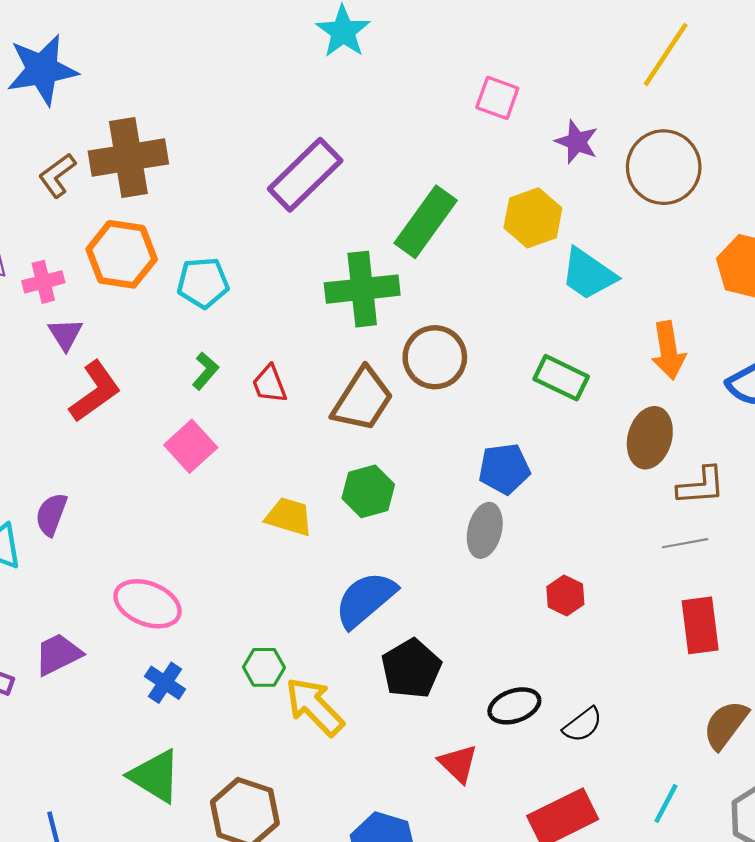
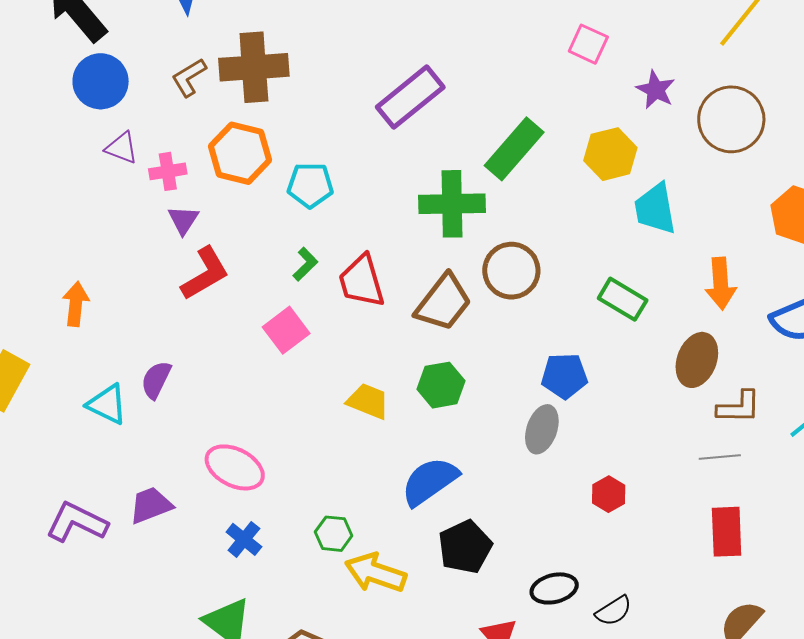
cyan trapezoid: (588, 274) -> (655, 209), turned 40
red trapezoid: (270, 384) -> (362, 281), size x1.5
yellow arrow: (315, 707) -> (376, 573), turned -32

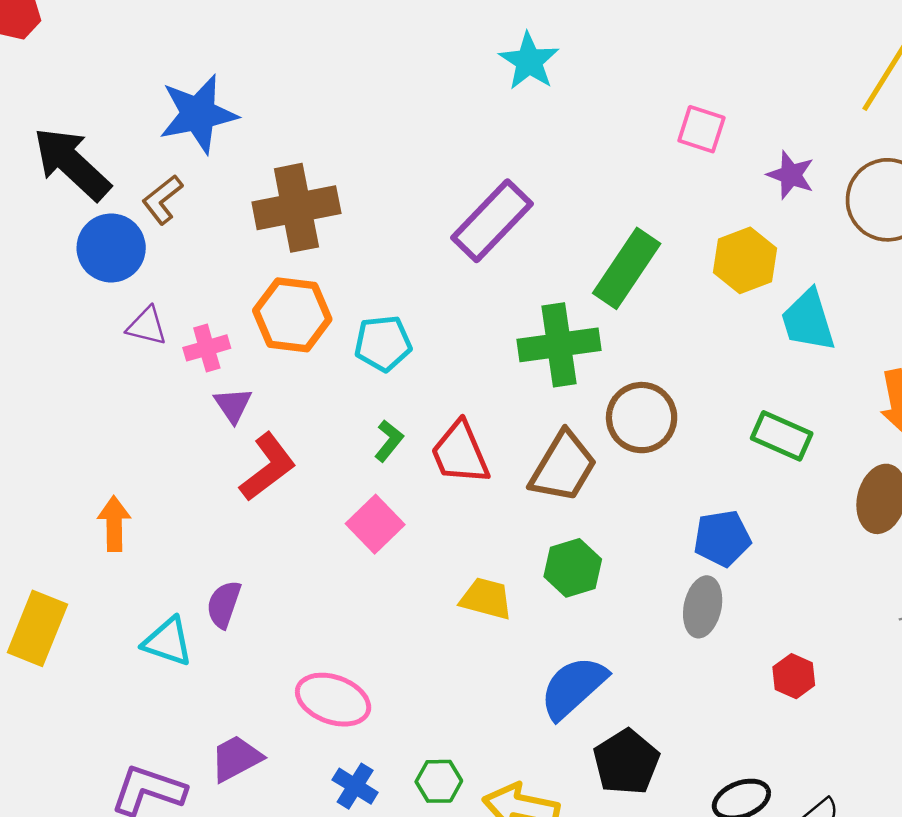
brown L-shape: (189, 77) -> (162, 200), moved
green hexagon: (334, 534) -> (439, 781), moved

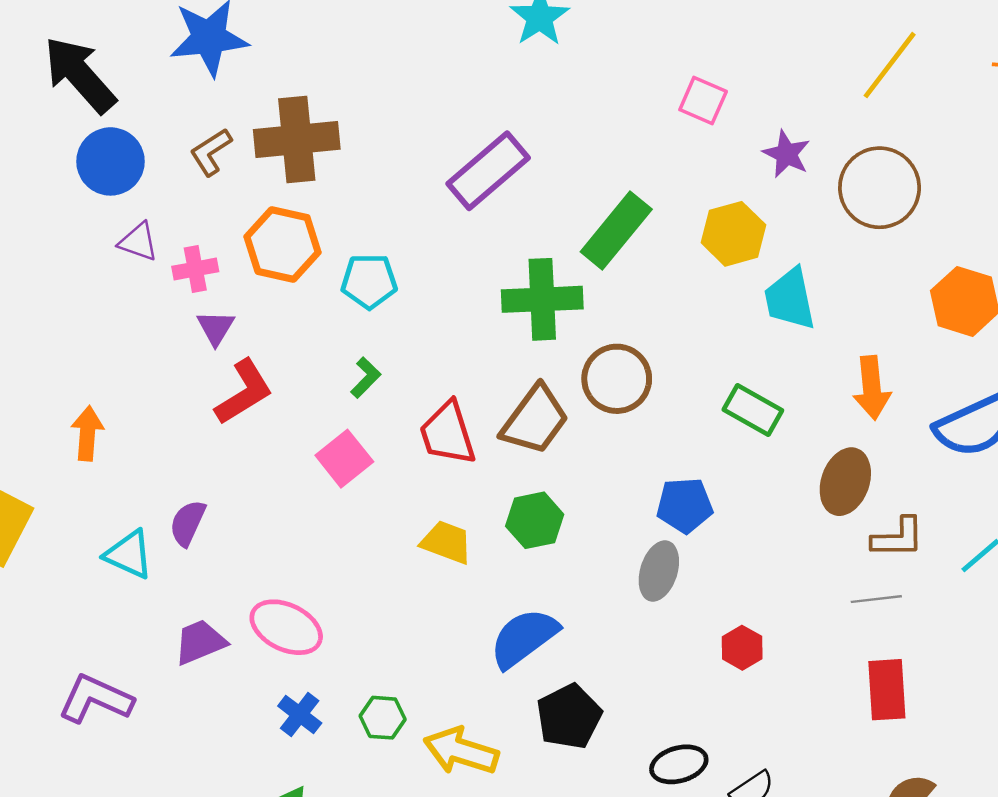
brown L-shape: (162, 200) -> (211, 152), moved
red trapezoid: (460, 453) -> (448, 433), moved
purple trapezoid: (236, 758) -> (200, 642), moved

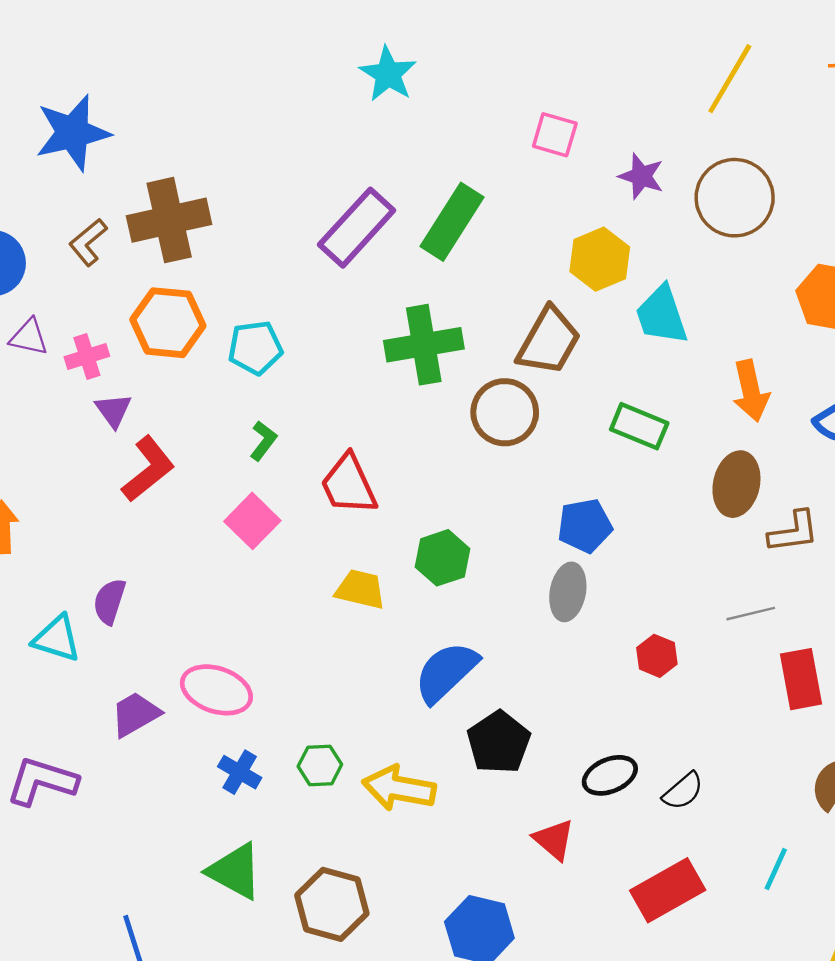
green rectangle: (616, 230) -> (452, 222), moved
brown trapezoid: (535, 420) -> (549, 341), moved
gray line: (876, 599) -> (751, 614), moved

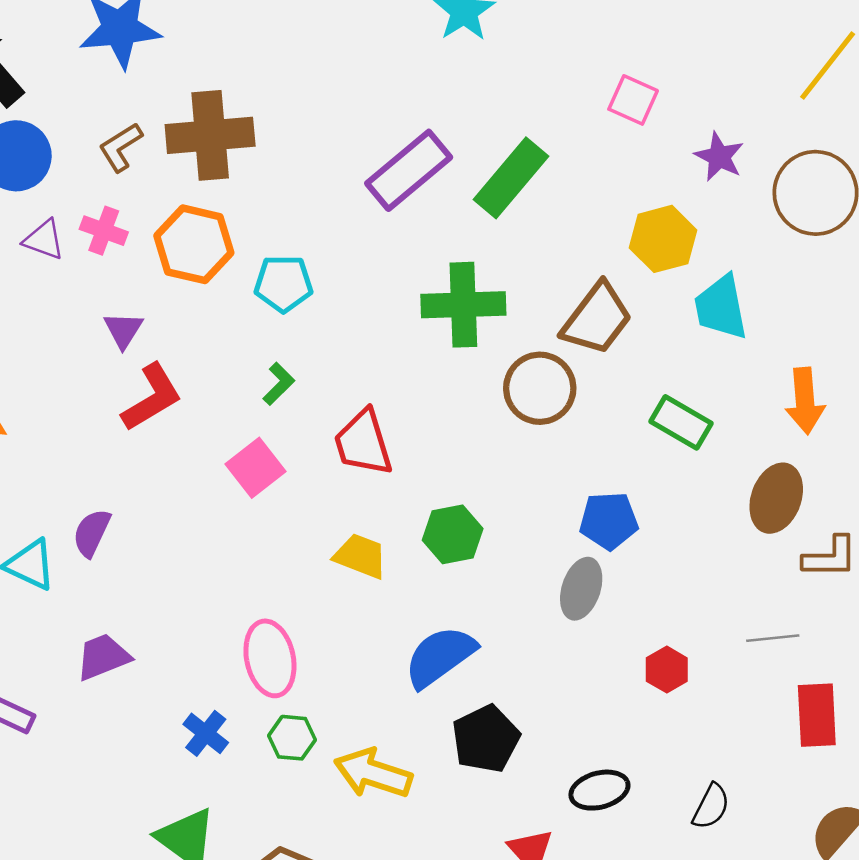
pink cross: (87, 357) -> (104, 231), moved, turned 30
pink ellipse: (216, 690) -> (270, 658), moved, turned 52
black semicircle: (683, 791) -> (711, 807), moved, turned -30

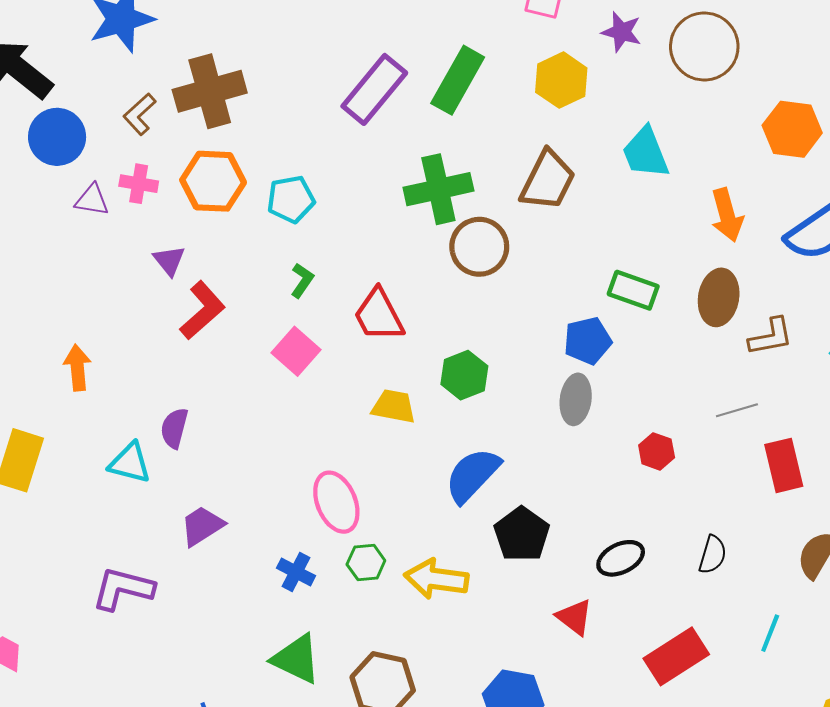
yellow hexagon: (663, 239) -> (561, 80), moved
brown circle: (540, 388) -> (479, 247), moved
green rectangle: (681, 422) -> (633, 290), moved

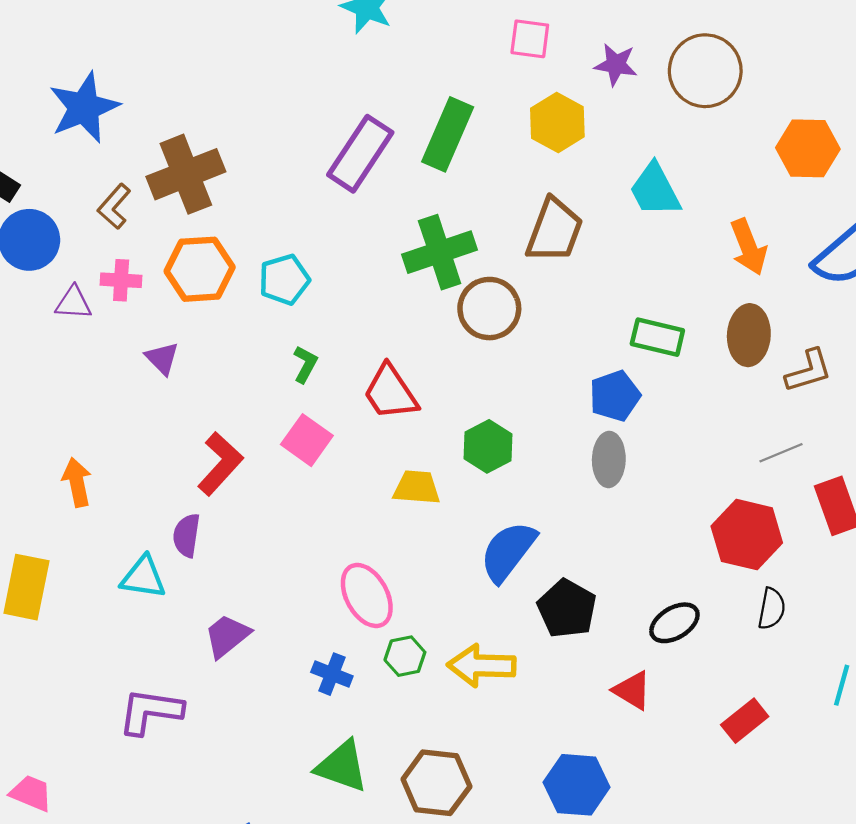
red L-shape: (202, 310) -> (220, 464), moved
red hexagon: (657, 451) -> (747, 535), moved, size x1.8
red rectangle: (676, 656) -> (745, 721), size x0.7

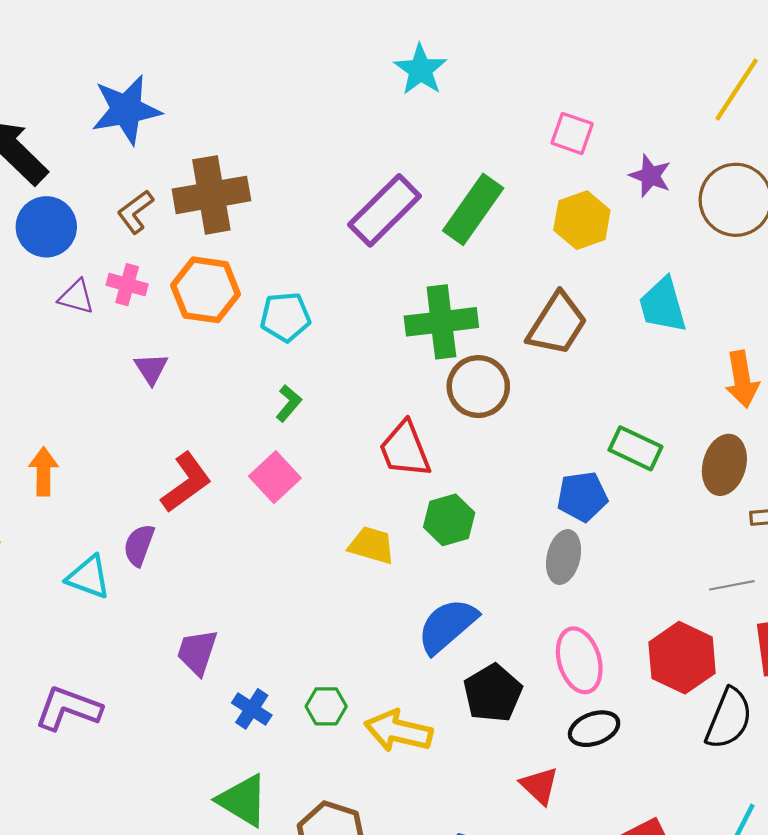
red trapezoid: (391, 392) -> (405, 449), moved
pink ellipse: (367, 595) -> (579, 660), moved
black semicircle: (772, 609) -> (729, 719), moved, size x1.5
purple trapezoid: (227, 636) -> (197, 652), moved, turned -45

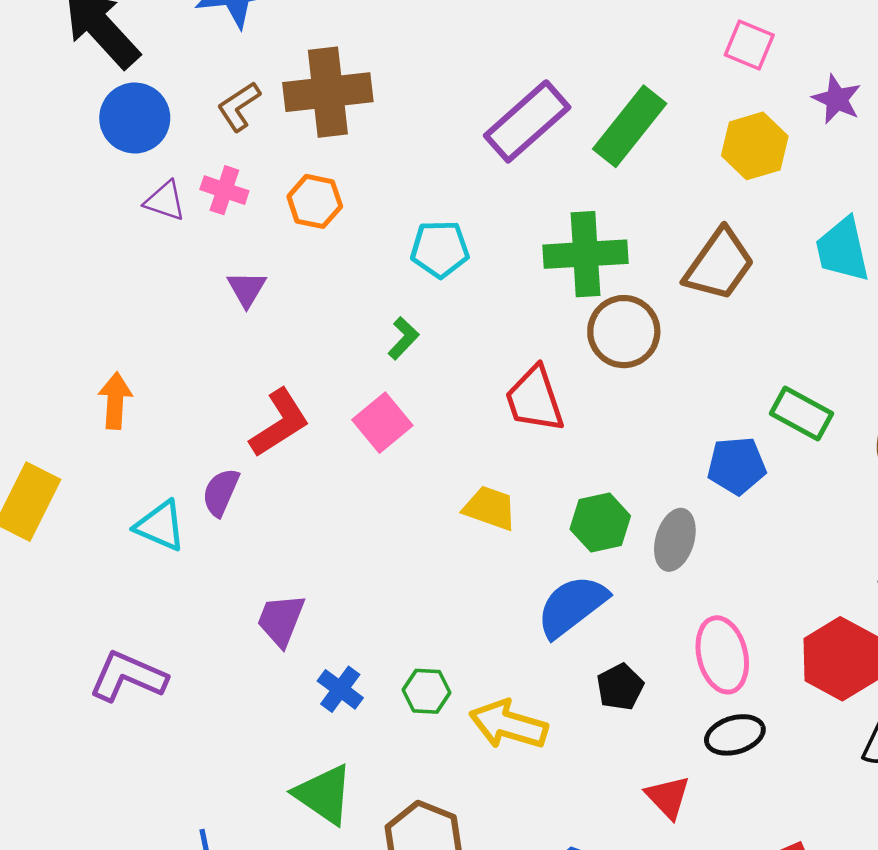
orange hexagon: (206, 290) -> (315, 201), size x0.7
cyan pentagon: (285, 317) -> (440, 249), moved
green hexagon: (449, 520) -> (600, 522), moved
gray ellipse: (564, 557) -> (675, 540), moved
black pentagon: (493, 693) -> (620, 687), size x0.7

